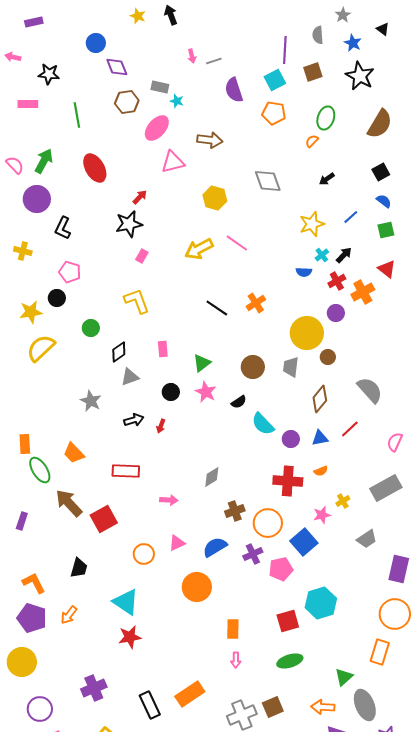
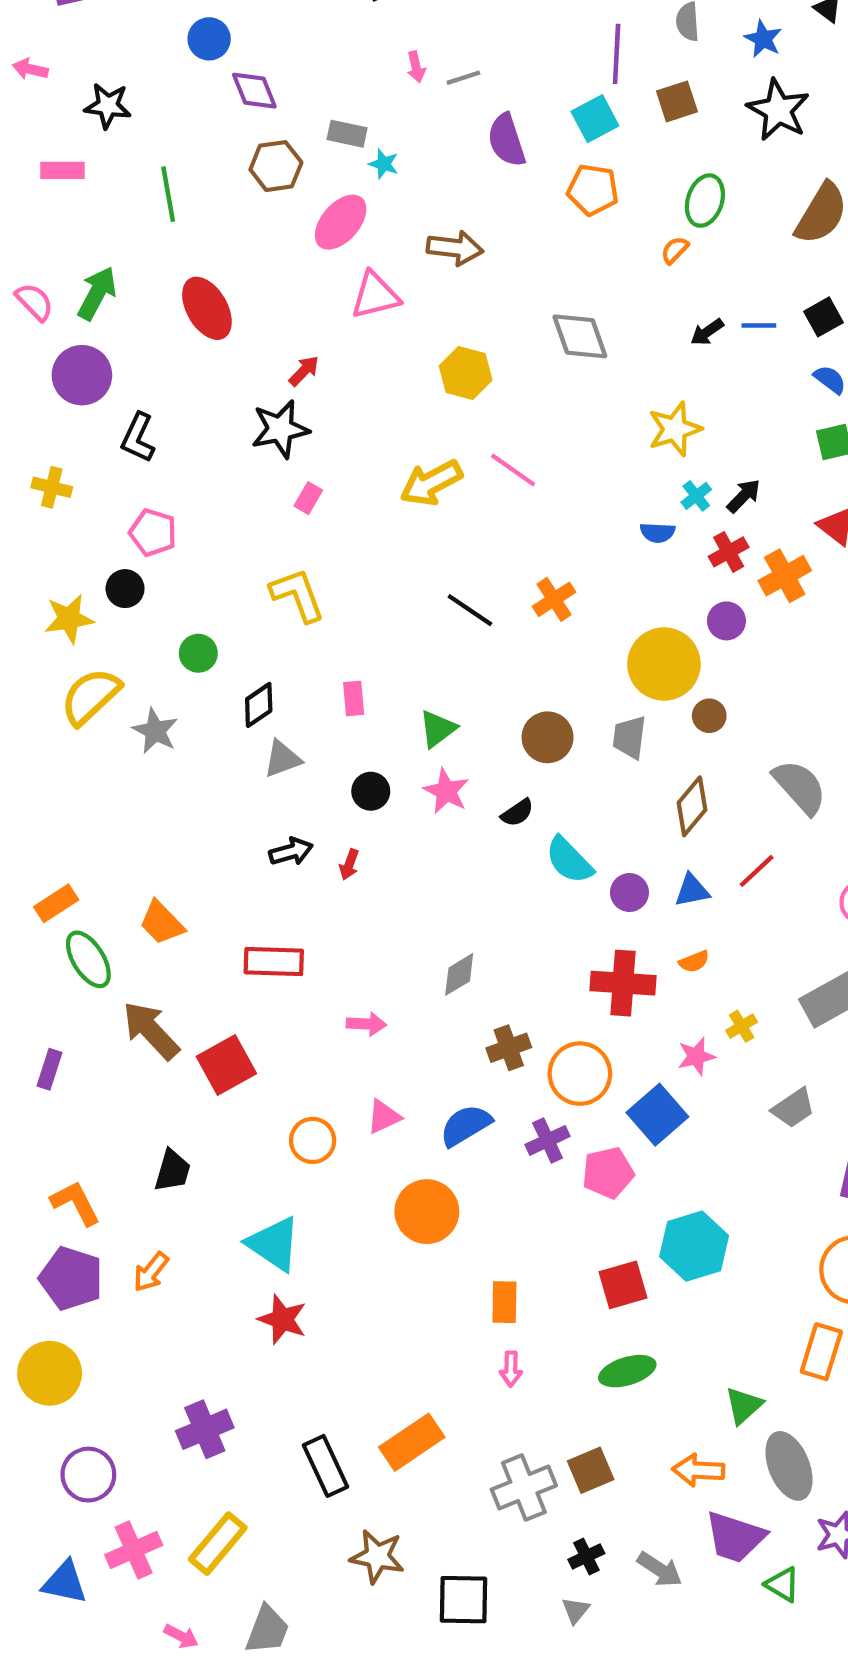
blue line: (351, 217) -> (759, 326), moved, turned 42
gray star: (91, 401) -> (155, 731), moved
orange rectangle: (25, 444) -> (56, 903), turned 60
red star: (130, 637) -> (282, 1319), turned 30

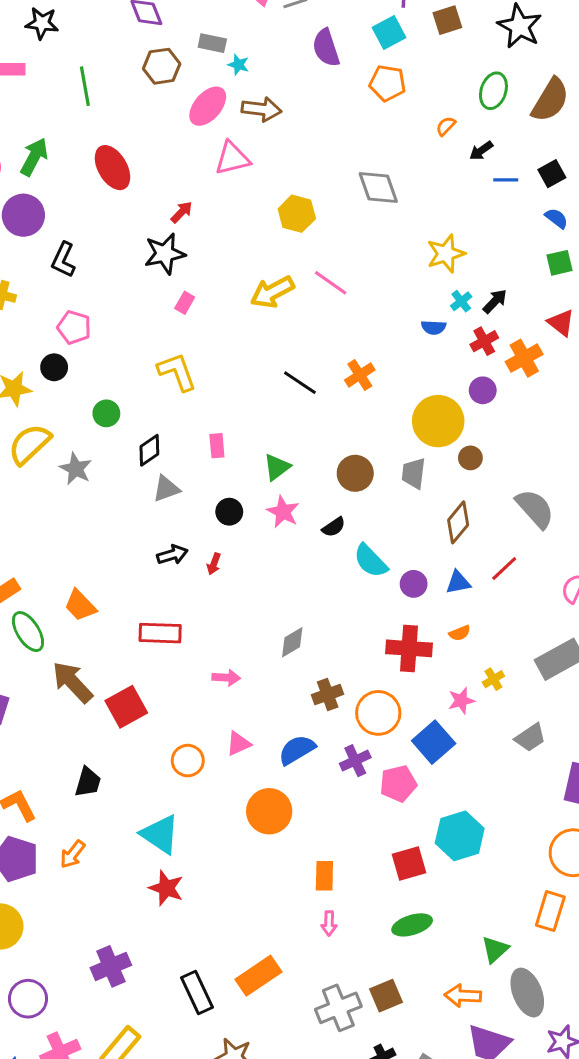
green ellipse: (705, 201) -> (493, 91), moved
brown arrow: (455, 248) -> (261, 109), moved
black arrow: (707, 332) -> (481, 151), moved

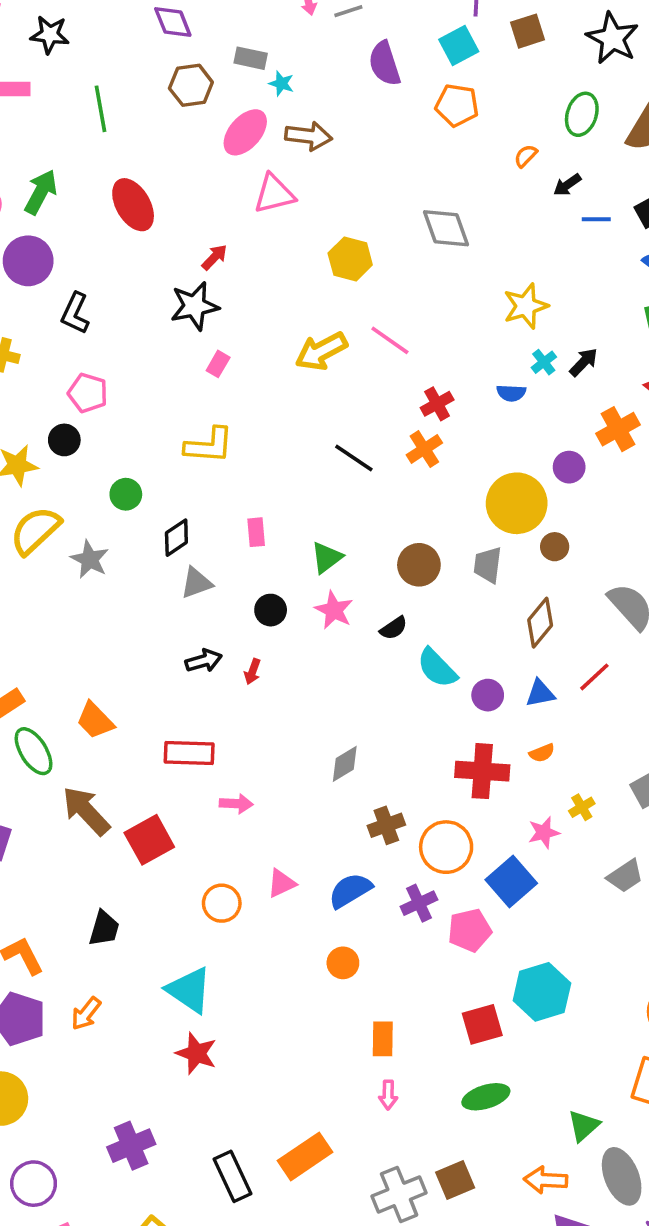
red cross: (484, 341) -> (437, 404), moved
yellow L-shape: (177, 372) -> (209, 445), turned 114
pink arrow: (226, 678) -> (236, 804), moved
orange circle: (269, 811) -> (343, 963), moved, size x0.6

